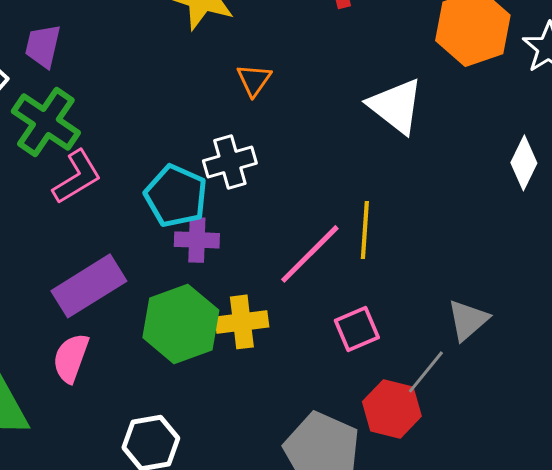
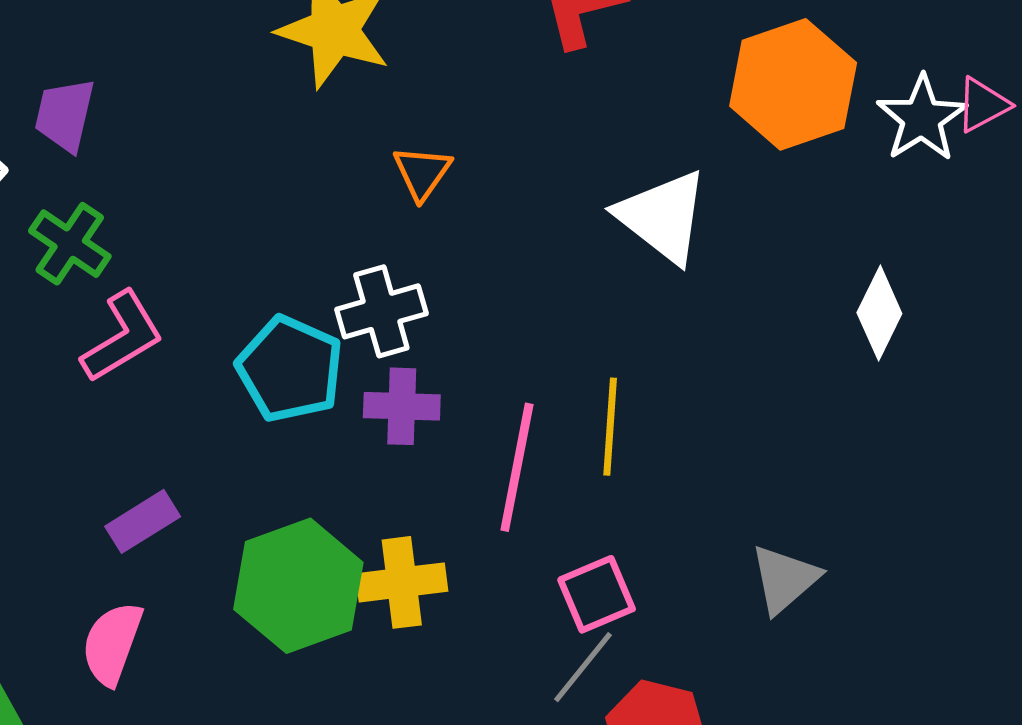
green cross: (46, 122) -> (70, 244), size x0.7
purple cross: (197, 240) -> (402, 406), moved
pink line: (310, 254) -> (517, 467), turned -34
purple rectangle: (89, 286) -> (143, 521), size x0.6
gray line: (426, 372) -> (583, 667), moved

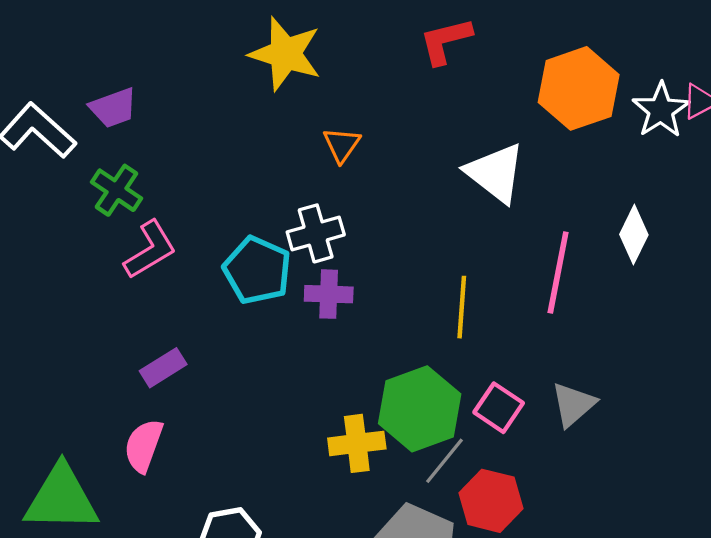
purple trapezoid: (65, 115) -> (113, 108), turned -123
pink line: (517, 467) -> (558, 272), moved
yellow cross: (402, 582) -> (357, 443), moved
green hexagon: (298, 586) -> (420, 409), moved
pink square: (597, 594) -> (499, 408), moved, turned -33

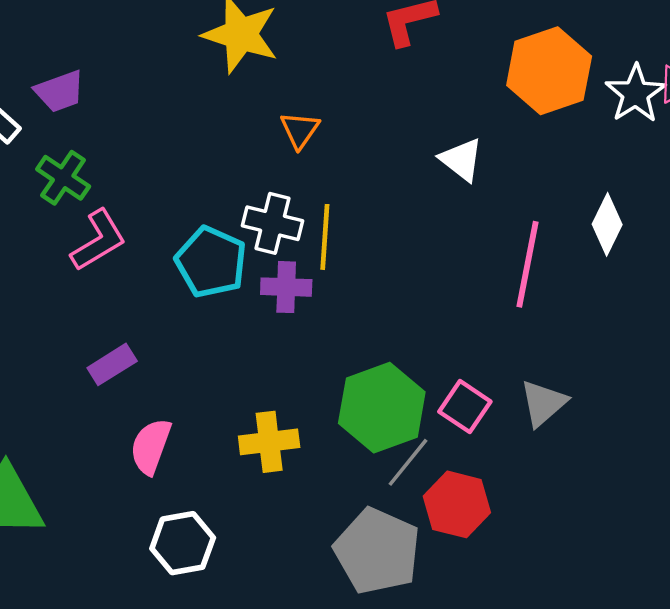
white triangle: (495, 173) -> (461, 160), size x0.7
white cross: (316, 233) -> (273, 223), turned 30
yellow line: (462, 307) -> (325, 237), moved
yellow cross: (357, 443) -> (269, 442), moved
pink semicircle: (144, 446) -> (151, 446), moved

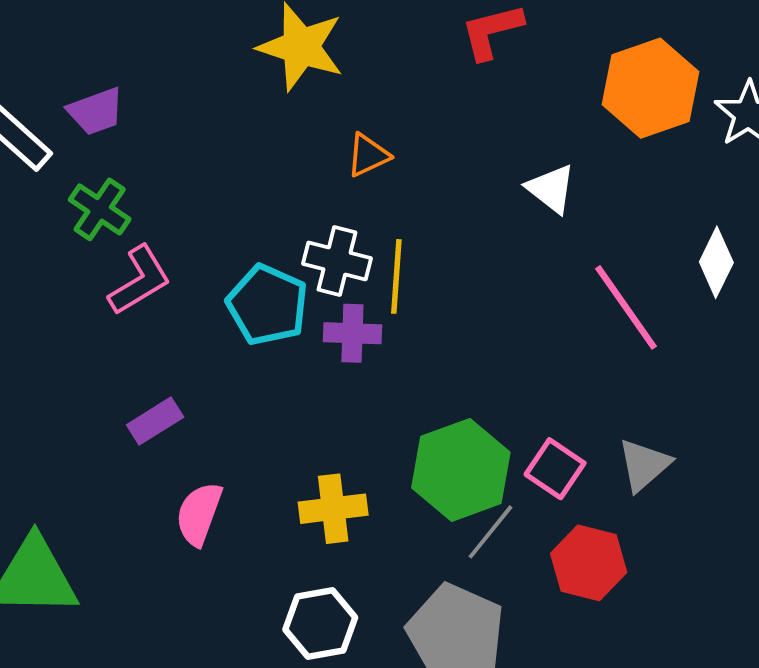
orange triangle: (300, 130) -> (368, 155), turned 30
pink line: (527, 264) -> (626, 307), turned -46
red hexagon: (457, 504) -> (589, 563), moved
white hexagon: (183, 543) -> (320, 624), moved

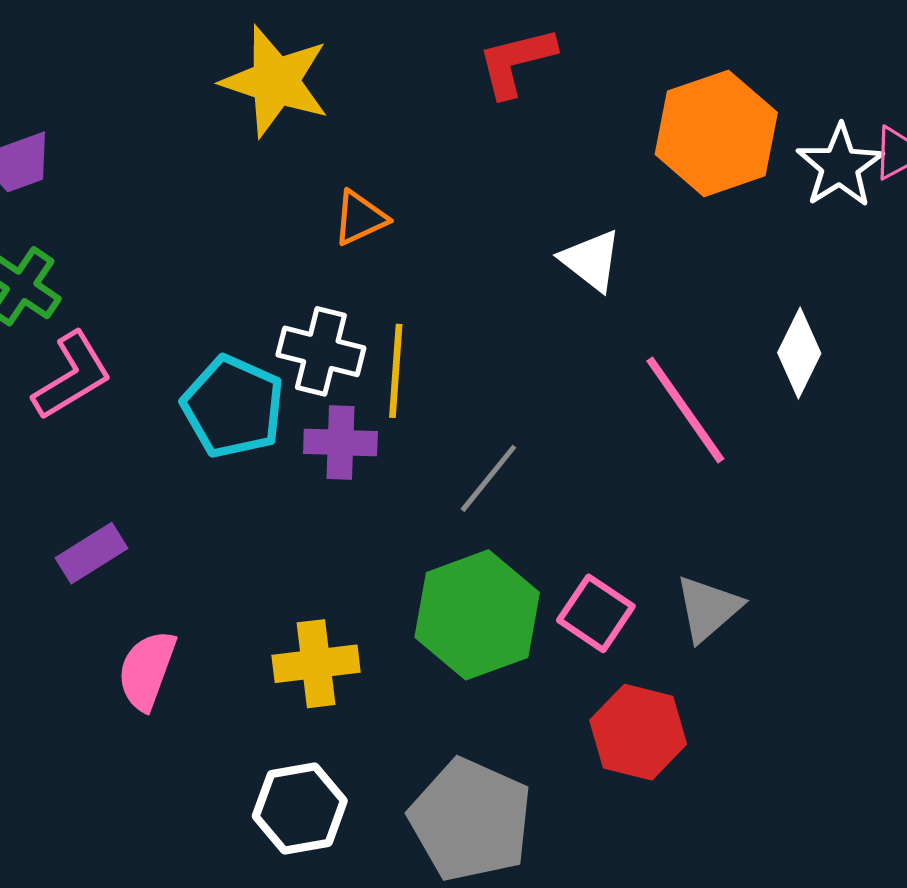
gray line: (491, 532) -> (488, 478), moved

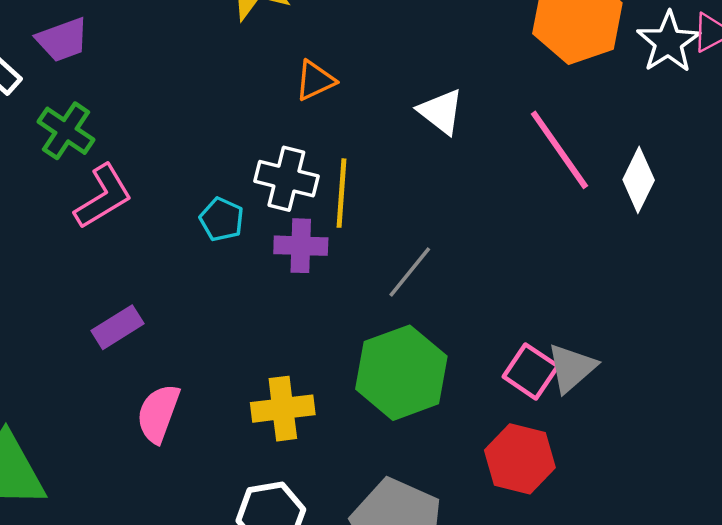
white triangle: (591, 260) -> (441, 112), moved
cyan pentagon: (233, 407) -> (222, 219), size x0.6
pink line: (685, 410) -> (559, 150), moved
pink square: (596, 613) -> (531, 371), moved

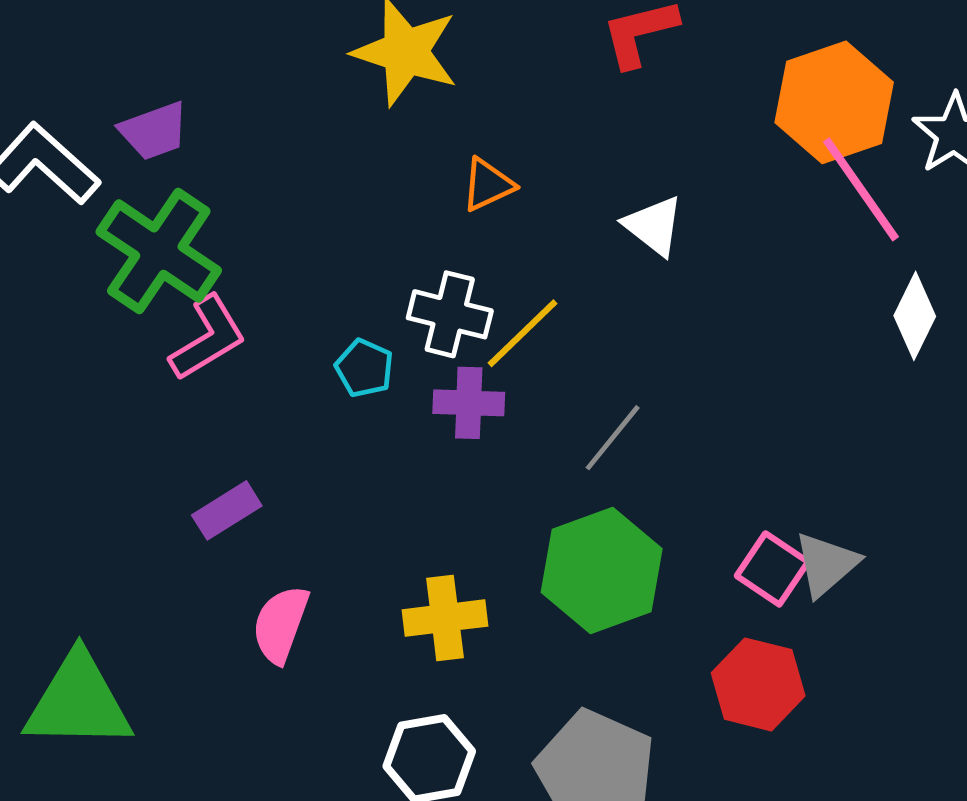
green cross: (66, 131) -> (159, 251), size x1.6
pink line: (559, 150) -> (861, 189), moved
yellow line: (341, 193) -> (523, 333), turned 42

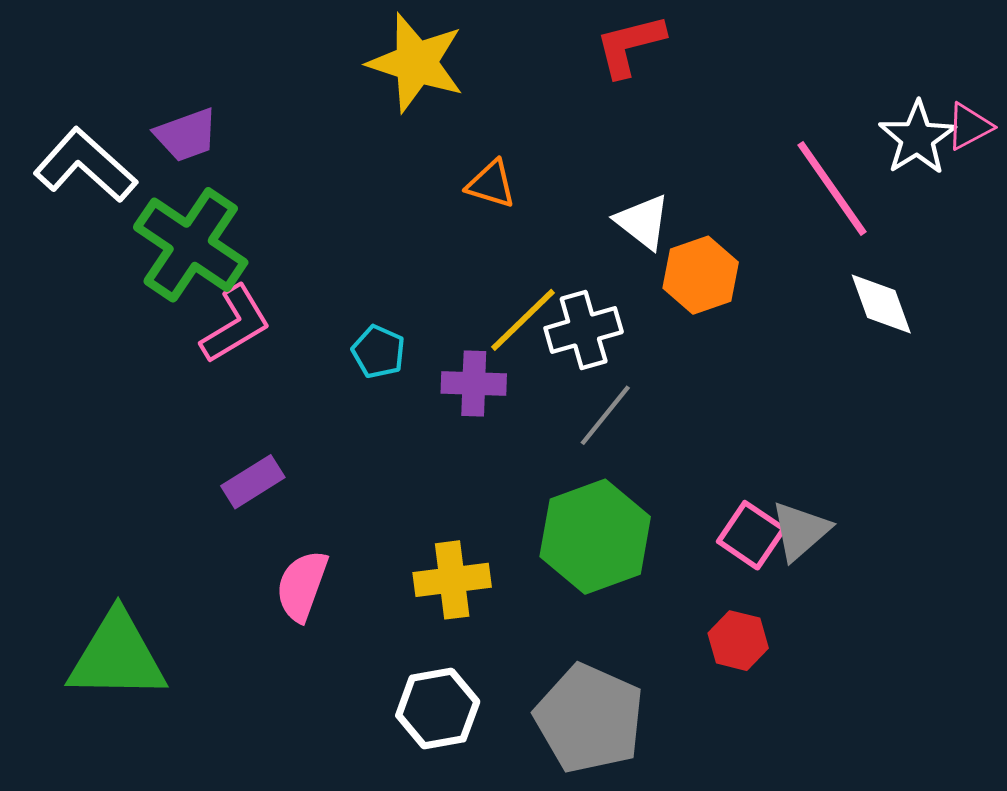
orange hexagon: (834, 102) -> (701, 275), moved, size x0.7
orange triangle: (488, 185) -> (491, 184), turned 42
white cross: (450, 314) -> (584, 330), moved, turned -30
white diamond: (915, 316) -> (881, 304), turned -46
red hexagon: (758, 684) -> (738, 641), size x0.7

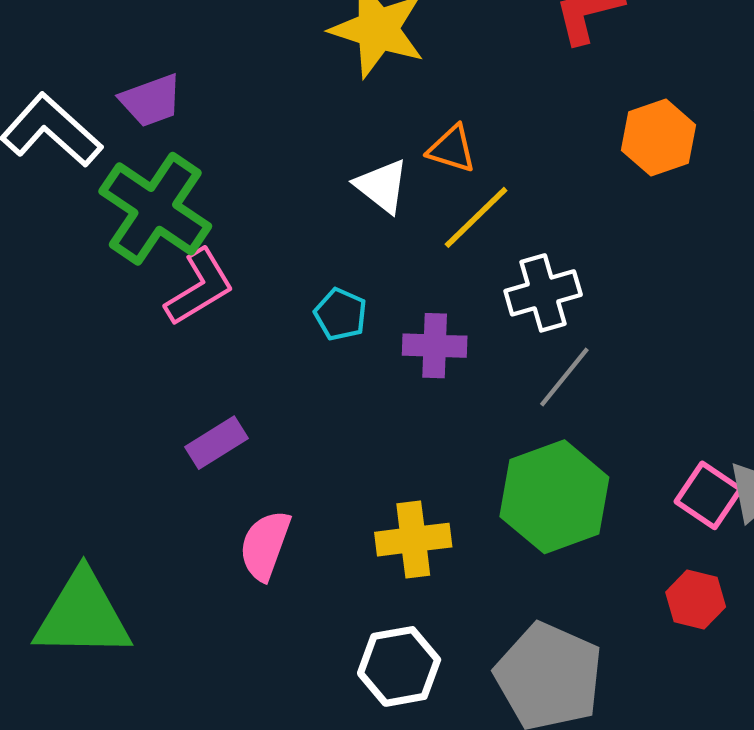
white triangle: (643, 222) -> (382, 186), moved
orange hexagon: (701, 275) -> (659, 138), moved
yellow line: (523, 320) -> (476, 217), moved

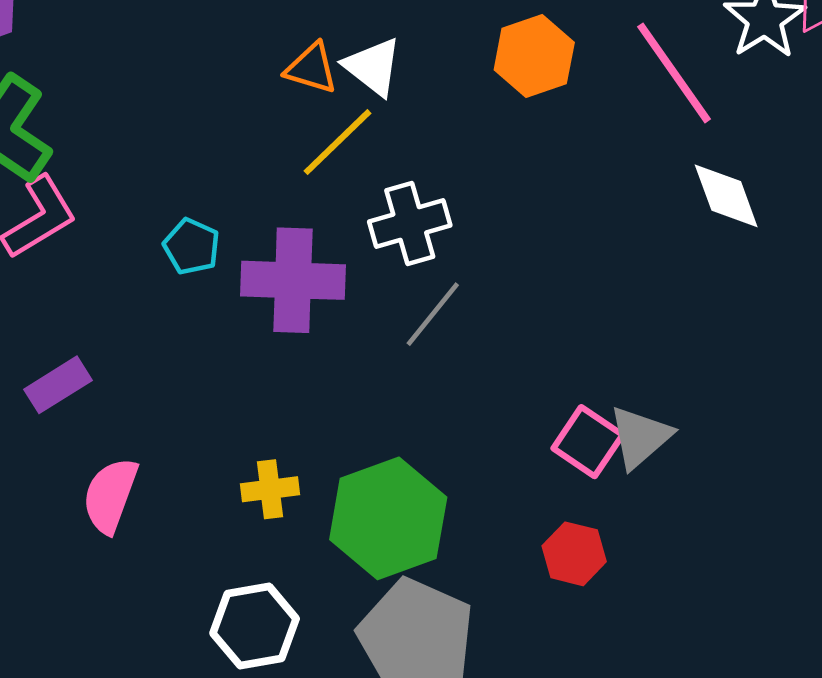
white triangle: (382, 186) -> (373, 67), moved
purple cross: (435, 346) -> (293, 280), size x1.5
green hexagon: (554, 497) -> (388, 518), moved
yellow cross: (413, 540) -> (270, 489), size x0.7

